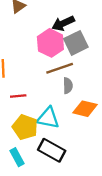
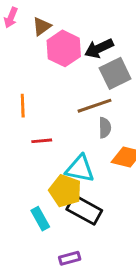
pink hexagon: (50, 43) -> (64, 48), moved
yellow pentagon: (25, 127) -> (65, 191), moved

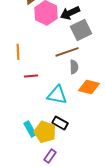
yellow pentagon: (65, 191) -> (45, 132), moved
black rectangle: (84, 210) -> (60, 123), size x0.7
purple rectangle: (70, 258) -> (50, 156), turned -40

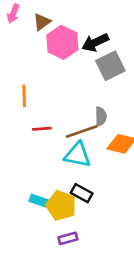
brown line: (67, 52) -> (82, 131), moved
cyan rectangle: (30, 129) -> (41, 201), turned -42
purple rectangle: (50, 156) -> (68, 238), turned 40

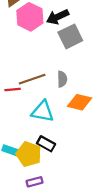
brown line: (82, 131) -> (32, 79), moved

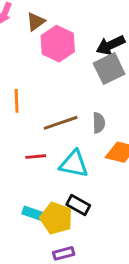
black arrow: (58, 17) -> (110, 45), moved
red line: (13, 89) -> (36, 157), moved

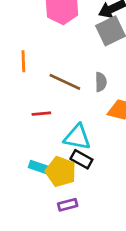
brown line: (61, 123) -> (65, 82), turned 44
cyan triangle: (74, 164) -> (77, 137), moved

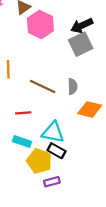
cyan rectangle: (40, 167) -> (22, 142), moved
purple rectangle: (68, 205) -> (52, 182), moved

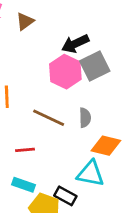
pink hexagon: (40, 25) -> (65, 72), moved
black arrow: (82, 26) -> (75, 44), moved
cyan triangle: (53, 132) -> (91, 174), moved

